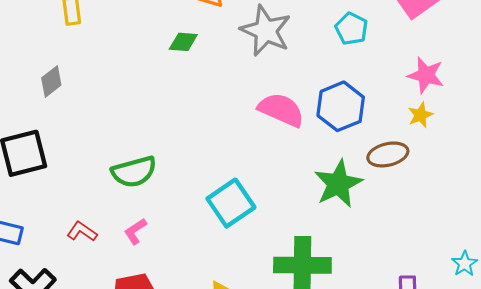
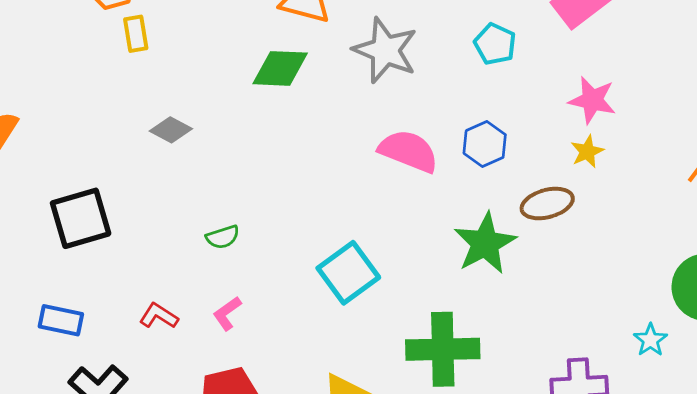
green diamond: (183, 42) -> (280, 68), size x1.5
gray diamond: (51, 82) -> (171, 130), moved, turned 68
blue hexagon: (341, 106) -> (485, 144), size x0.7
green semicircle: (134, 172) -> (223, 237), size x0.6

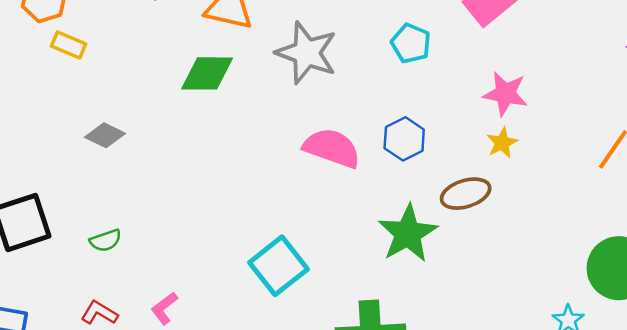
yellow rectangle: (136, 34) -> (69, 45), turned -56
green semicircle: (223, 237) -> (106, 240), moved

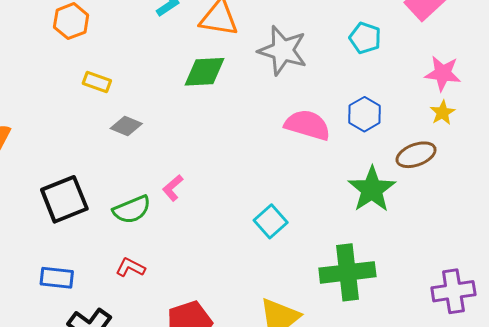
yellow rectangle: (69, 45) -> (97, 82), moved
green semicircle: (106, 240) -> (132, 210), size x1.5
cyan square: (278, 266) -> (271, 221), size x0.7
pink L-shape: (164, 308) -> (173, 188), moved

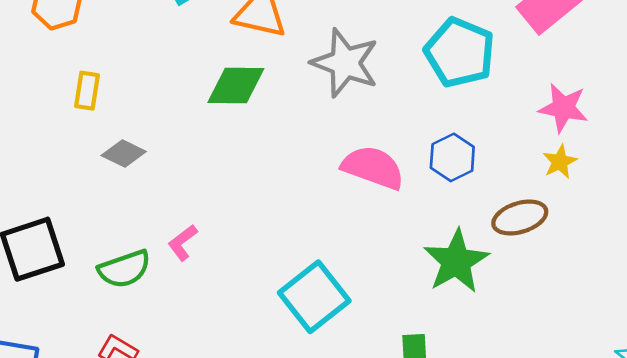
cyan pentagon: (365, 38) -> (460, 53), size x1.6
yellow rectangle: (97, 82) -> (87, 91), turned 76
cyan square: (271, 221) -> (314, 297), size x1.5

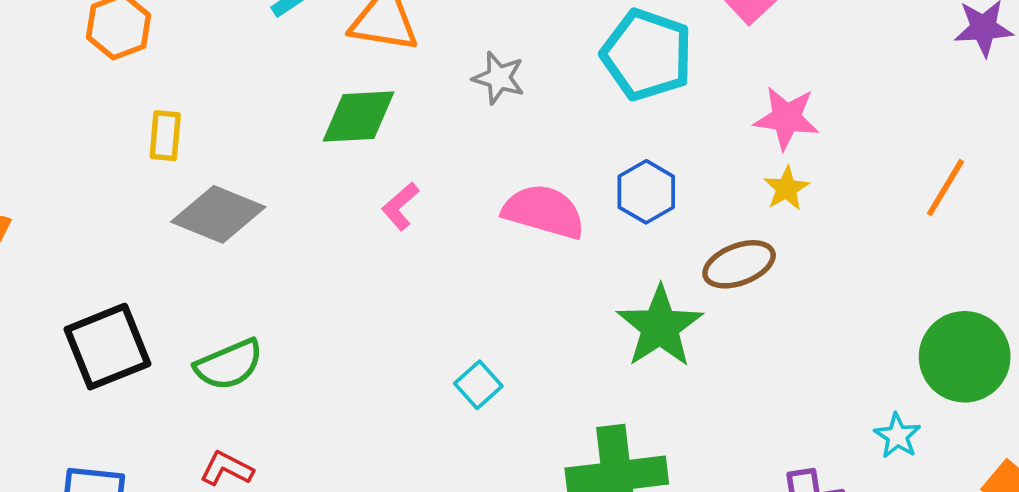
gray star: (345, 63) -> (499, 78), size x0.6
gray diamond: (124, 154) -> (218, 214), size x1.6
pink L-shape: (183, 243) -> (400, 206), moved
cyan square: (314, 297) -> (478, 385), size x0.5

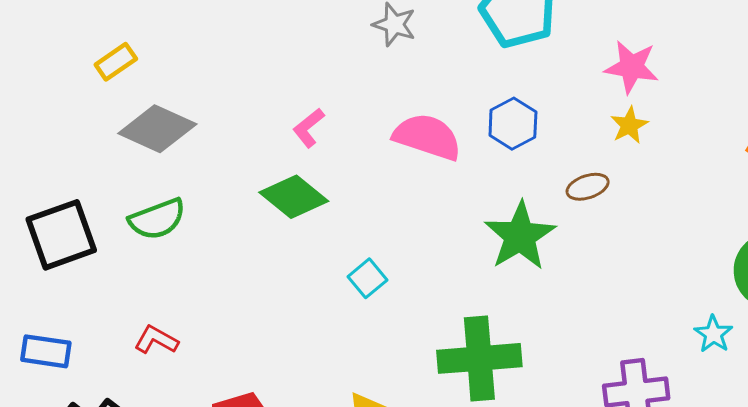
green diamond: (359, 117) -> (294, 197), moved, turned 40
yellow rectangle: (165, 136) -> (116, 62), turned 48
brown ellipse: (739, 264) -> (588, 187), size x0.7
green semicircle: (229, 365) -> (157, 219), moved

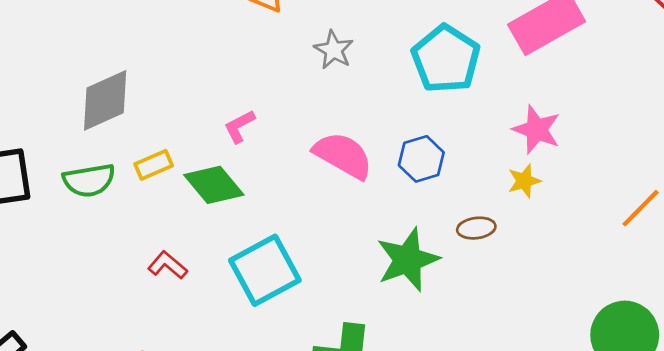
yellow rectangle: (116, 62) -> (154, 165), moved
gray diamond: (157, 129) -> (105, 100), turned -60
cyan square: (368, 278) -> (265, 270), size x2.0
red L-shape: (156, 340) -> (168, 265), moved

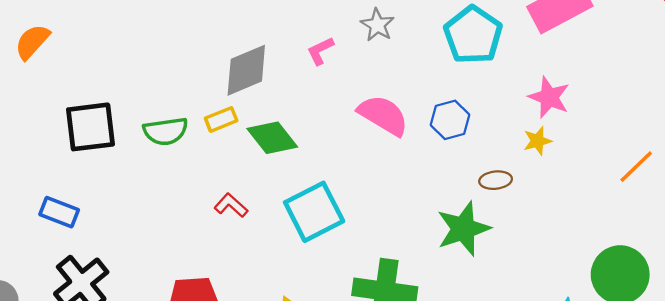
gray diamond: (105, 100) -> (246, 70), moved
pink L-shape: (239, 126) -> (320, 51), moved
green star: (408, 260) -> (463, 229), moved

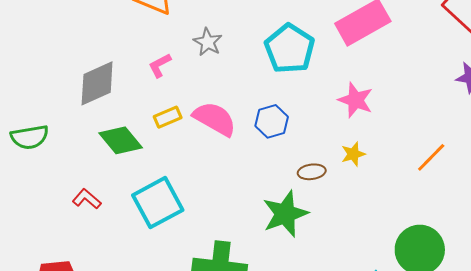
yellow rectangle: (221, 119) -> (168, 117), moved
yellow star: (537, 141) -> (353, 154), moved

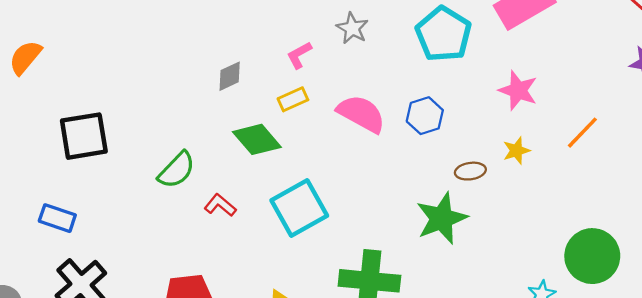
gray diamond: (97, 83) -> (230, 76), size x0.6
yellow rectangle: (168, 117) -> (293, 99), moved
green semicircle: (30, 137) -> (177, 170), moved, turned -36
orange line: (431, 157) -> (582, 133), moved

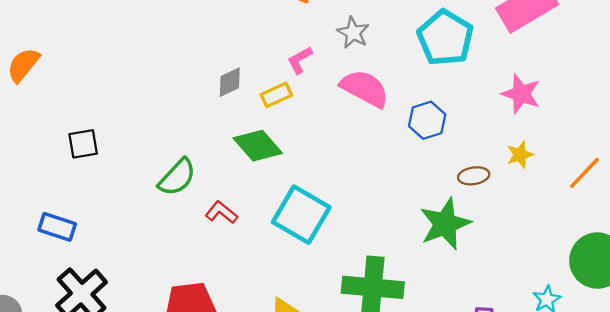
yellow rectangle: (293, 99) -> (276, 95), moved
pink semicircle: (361, 114) -> (365, 89), moved
orange line: (582, 133) -> (584, 173), moved
black square: (84, 136) -> (83, 144), size x0.6
cyan square: (299, 208) -> (301, 215), turned -30

